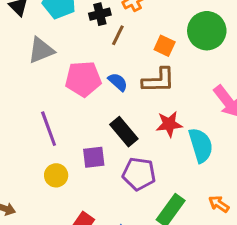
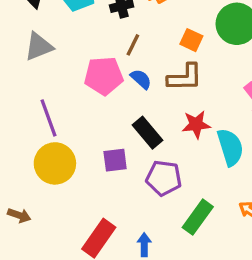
brown line: (118, 35) -> (133, 45), moved
gray triangle: (41, 50) -> (39, 47), moved
purple line: (49, 129) -> (48, 118), moved
yellow circle: (56, 175) -> (55, 163), moved, size x1.6

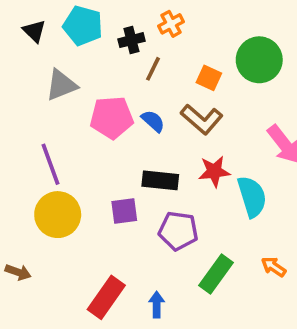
brown line: (133, 45) -> (153, 69), moved
gray triangle: (39, 47) -> (61, 85), moved
brown L-shape: (185, 77) -> (202, 119), turned 42
black rectangle: (147, 133) -> (160, 180), turned -44

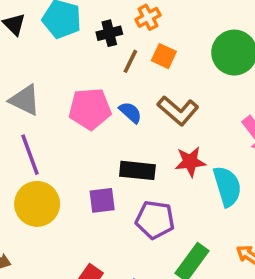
orange square: (209, 78) -> (164, 56), moved
gray triangle: (61, 85) -> (25, 100), moved, turned 48

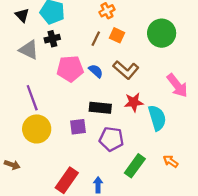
black cross: (109, 33) -> (52, 39), moved
gray triangle: (25, 100) -> (29, 50), moved

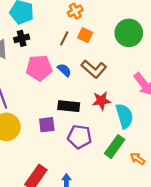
green rectangle: (135, 166) -> (115, 147), moved

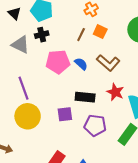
red star: (101, 101) -> (115, 92), turned 30

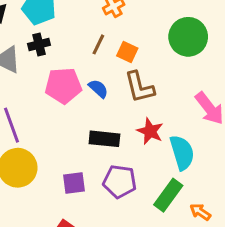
orange square: (100, 32) -> (127, 52), moved
brown L-shape: (108, 63) -> (139, 87), turned 35
purple square: (65, 114) -> (74, 183), moved

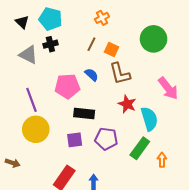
pink pentagon: (63, 86) -> (67, 86), moved
black rectangle: (104, 139) -> (84, 114), moved
orange arrow: (200, 212) -> (162, 160), turned 56

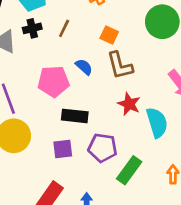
brown line: (91, 44) -> (64, 28), moved
green rectangle: (140, 148) -> (129, 170), moved

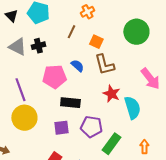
black cross: (32, 28) -> (38, 46), moved
brown line: (64, 28) -> (71, 32), moved

